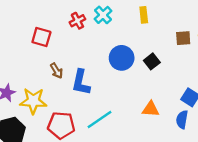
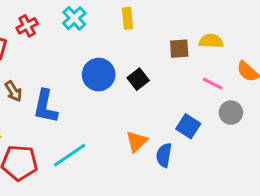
red cross: (77, 21) -> (27, 26), moved
orange triangle: (151, 109) -> (137, 141), turned -48
blue semicircle: (182, 119) -> (164, 155), moved

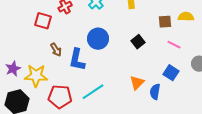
blue circle: (99, 75) -> (98, 39), moved
pink line: (213, 84) -> (174, 45), moved

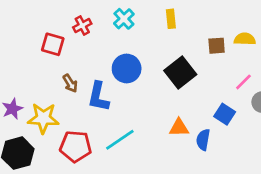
black square: (138, 42) -> (180, 73), size x1.6
pink line: (174, 45) -> (243, 82), moved, turned -72
orange triangle: (137, 83) -> (179, 128), turned 42

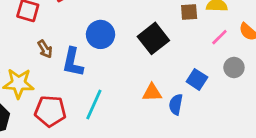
pink line: (243, 82) -> (219, 37), moved
cyan line: (120, 140) -> (94, 105), turned -32

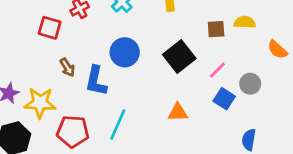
pink line: (219, 37) -> (217, 70), moved
gray circle: (234, 68) -> (250, 84), moved
blue semicircle: (176, 105) -> (249, 140), moved

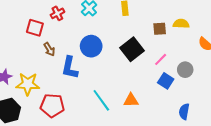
brown arrow: (67, 67) -> (49, 49), moved
orange triangle: (178, 112) -> (131, 100), moved
cyan line: (118, 125) -> (101, 100), moved, turned -60

